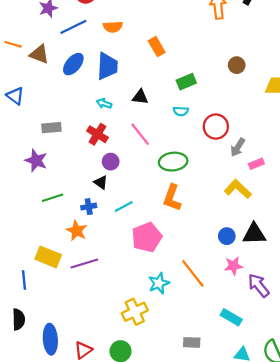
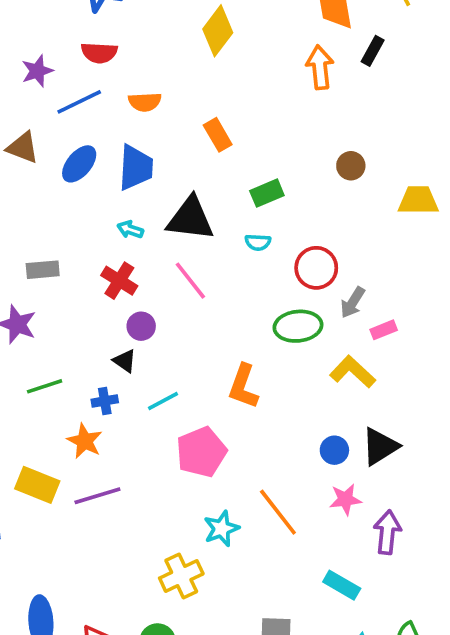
black triangle: (140, 97) -> (190, 219), size x1.8
green ellipse: (173, 162) -> (298, 326), moved
black triangle: (254, 234) -> (380, 447), turned -30
purple arrow: (259, 285) -> (387, 532), turned 45

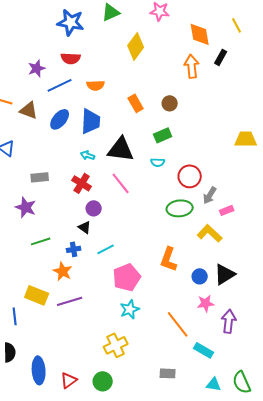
brown circle: (351, 166) -> (170, 103), moved
orange L-shape: (243, 386) -> (169, 259), moved
orange line: (278, 512) -> (178, 324), moved
cyan star: (221, 529) -> (130, 309), moved

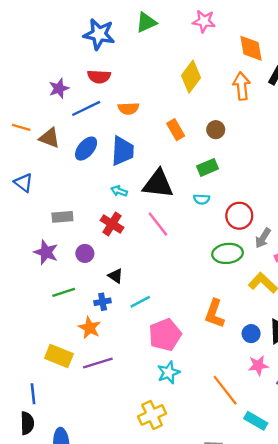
yellow diamond: (136, 46) -> (191, 77), moved
purple circle: (94, 208) -> (85, 253), moved
blue line: (15, 316) -> (33, 394), moved

